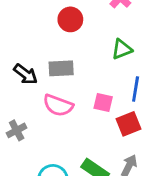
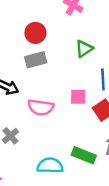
gray rectangle: (61, 68) -> (36, 60), moved

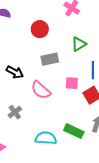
gray rectangle: (36, 60) -> (50, 59), moved
pink semicircle: (41, 107) -> (41, 90), turned 30

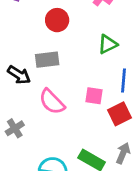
gray rectangle: (50, 59) -> (47, 60), moved

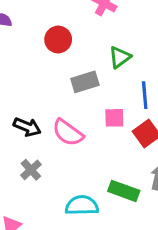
gray rectangle: (47, 60) -> (85, 82), moved
black arrow: (19, 75) -> (27, 127), moved

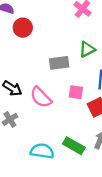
red circle: (58, 40) -> (23, 28), moved

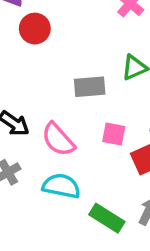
cyan semicircle: (42, 151) -> (61, 186), moved

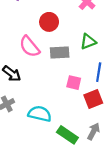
red circle: (35, 29) -> (49, 22), moved
pink semicircle: (58, 140) -> (29, 47), moved

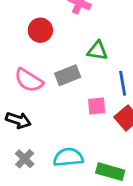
red circle: (49, 22) -> (40, 30), moved
green triangle: (88, 42) -> (97, 51), turned 49

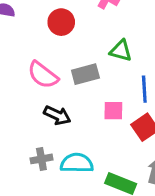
black arrow: (18, 120) -> (57, 115), moved
gray cross: (25, 159) -> (41, 159), moved, turned 30

